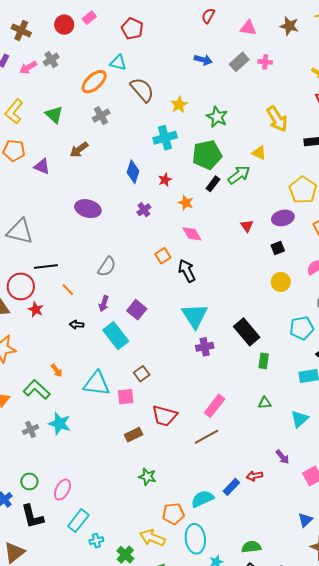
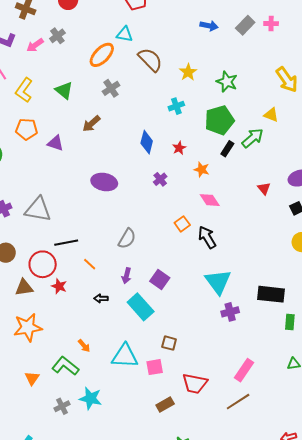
cyan cross: (165, 138) -> (176, 106), size x0.7
black rectangle: (247, 332) -> (271, 294), turned -40
brown square: (142, 374) -> (169, 343), turned -35

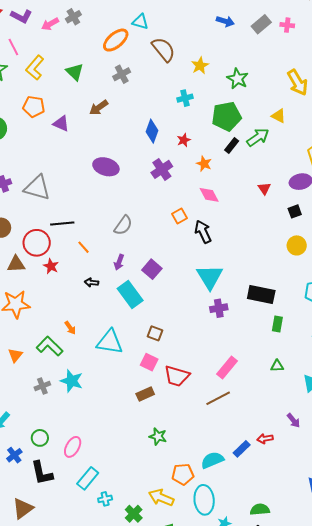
purple cross: (160, 179) -> (162, 169), size x1.5
pink square: (155, 367) -> (149, 362), moved, turned 30

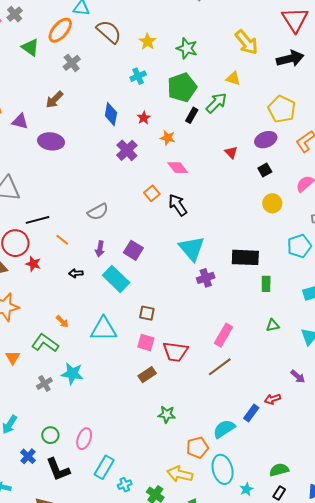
green triangle: (75, 72) -> (30, 47), moved
purple ellipse: (106, 167) -> (51, 141), moved
gray semicircle: (123, 225) -> (98, 212), turned 35

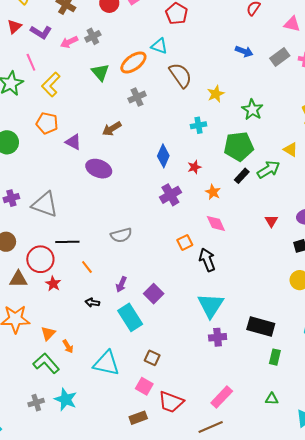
gray semicircle: (98, 212) -> (121, 235), moved
orange triangle: (13, 357) -> (48, 333), moved

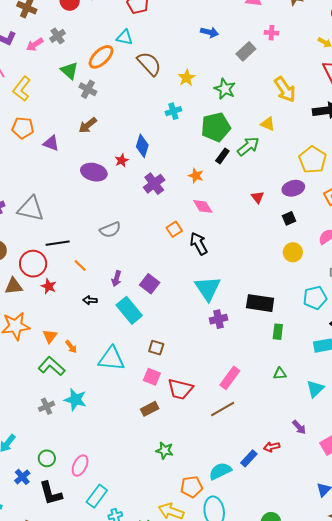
gray rectangle: (280, 57) -> (246, 51), moved
gray cross: (137, 97) -> (88, 89), moved, turned -30
red star: (194, 167) -> (122, 160), moved
purple ellipse: (99, 169) -> (94, 172), moved

